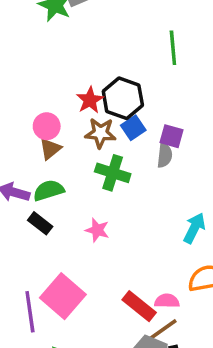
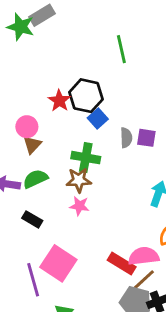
brown star: (100, 133) -> (79, 180), moved
purple square: (171, 136) -> (146, 138), moved
black rectangle: (40, 223) -> (32, 219), moved
pink semicircle: (167, 301) -> (144, 256), size x1.5

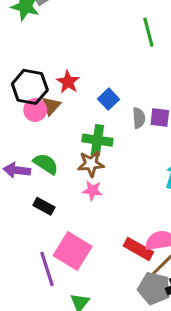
green line: (121, 49) -> (148, 32), moved
black hexagon: (86, 96) -> (30, 87), moved
brown triangle: (32, 145) -> (51, 106), moved
green semicircle: (35, 179) -> (46, 164), turned 60

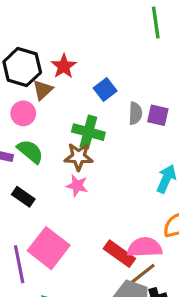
pink circle: (35, 110) -> (23, 113), moved

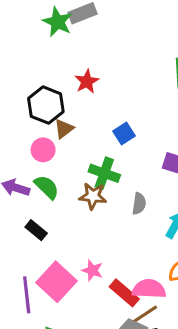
red star: (64, 66) -> (87, 81), moved
gray semicircle: (135, 113) -> (139, 204), moved
pink star: (77, 186) -> (92, 270), moved

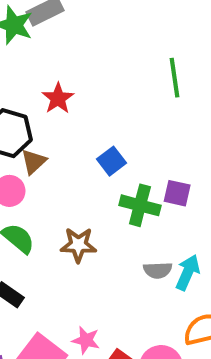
green cross: (104, 173) -> (140, 205), moved
gray semicircle: (139, 204) -> (158, 270), moved, turned 85

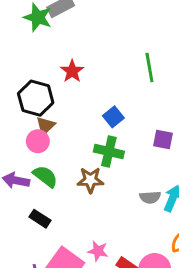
green line: (175, 78) -> (149, 67), moved
brown triangle: (34, 162) -> (45, 126), moved
green cross: (140, 205) -> (109, 152), moved

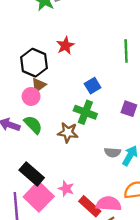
black rectangle: (40, 219) -> (32, 174), moved, size x1.5

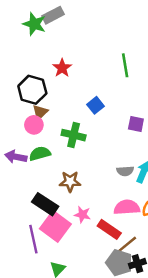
green cross: (85, 112) -> (74, 135), moved
green semicircle: (33, 125) -> (40, 154), turned -54
brown star: (68, 132) -> (70, 182), moved
pink semicircle: (109, 204) -> (127, 207), moved

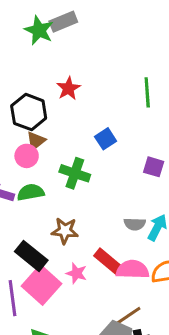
red rectangle: (109, 229) -> (108, 262), moved

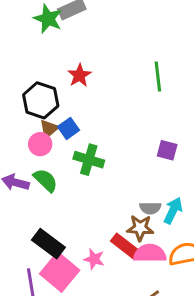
blue square: (106, 139) -> (68, 128), moved
green semicircle: (31, 192) -> (46, 180), turned 56
brown star: (65, 231) -> (140, 228), moved

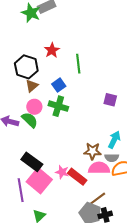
green line: (158, 77) -> (78, 64), moved
blue square: (68, 128) -> (59, 85), moved
pink circle: (40, 144) -> (34, 107), moved
gray semicircle: (150, 208) -> (112, 158), moved
red rectangle: (126, 246) -> (77, 177), moved

